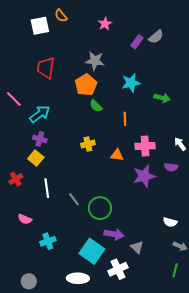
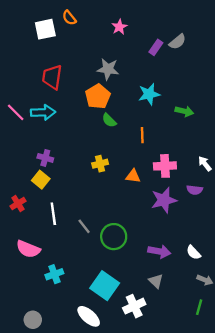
cyan arrow: (40, 114) -> (43, 112), moved, turned 35
pink semicircle: (25, 219) -> (28, 249), size x1.5
white semicircle: (170, 222) -> (193, 253), turned 32
purple arrow: (114, 234) -> (159, 251), moved
white ellipse: (78, 278) -> (89, 316), turned 40

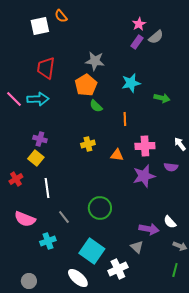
pink star: (119, 27) -> (139, 24), moved
gray line: (84, 226) -> (64, 217), moved
purple arrow: (159, 251) -> (149, 229), moved

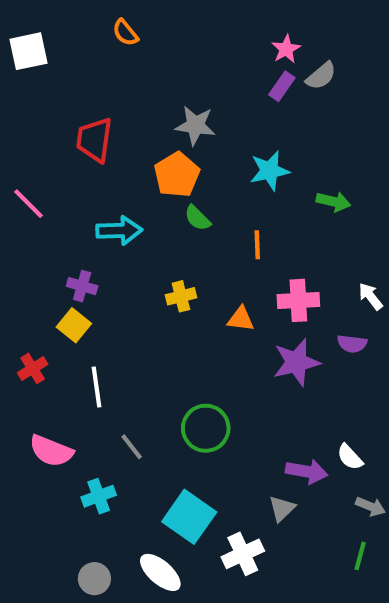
white square: (40, 26) -> (28, 51), moved
cyan arrow: (38, 99) -> (119, 230), moved
gray triangle: (137, 247) -> (282, 509), turned 32
gray circle: (29, 281) -> (94, 579), moved

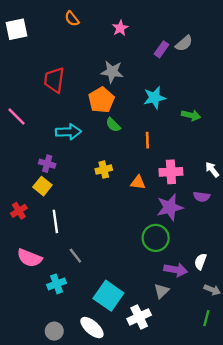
pink star: (286, 49) -> (120, 28), moved
green circle: (206, 428) -> (156, 238), moved
white semicircle: (350, 457) -> (200, 262), turned 63

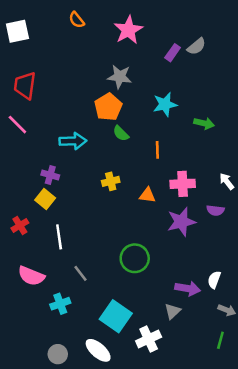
pink star: (120, 28) -> (128, 30), size x1.6
red trapezoid: (54, 80) -> (25, 85), moved
green circle: (156, 238) -> (135, 258), moved

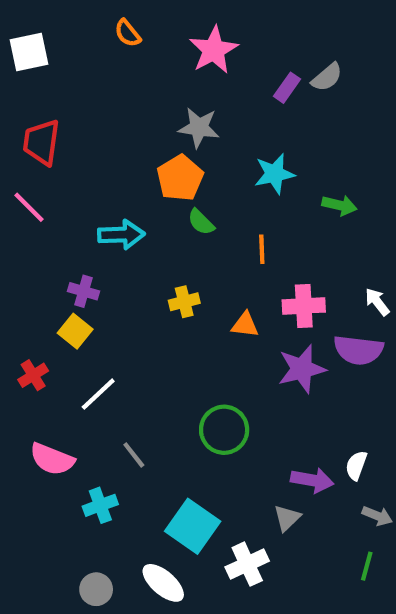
purple semicircle: (215, 210) -> (358, 350), size x1.6
white line: (59, 237) -> (98, 394), turned 55

